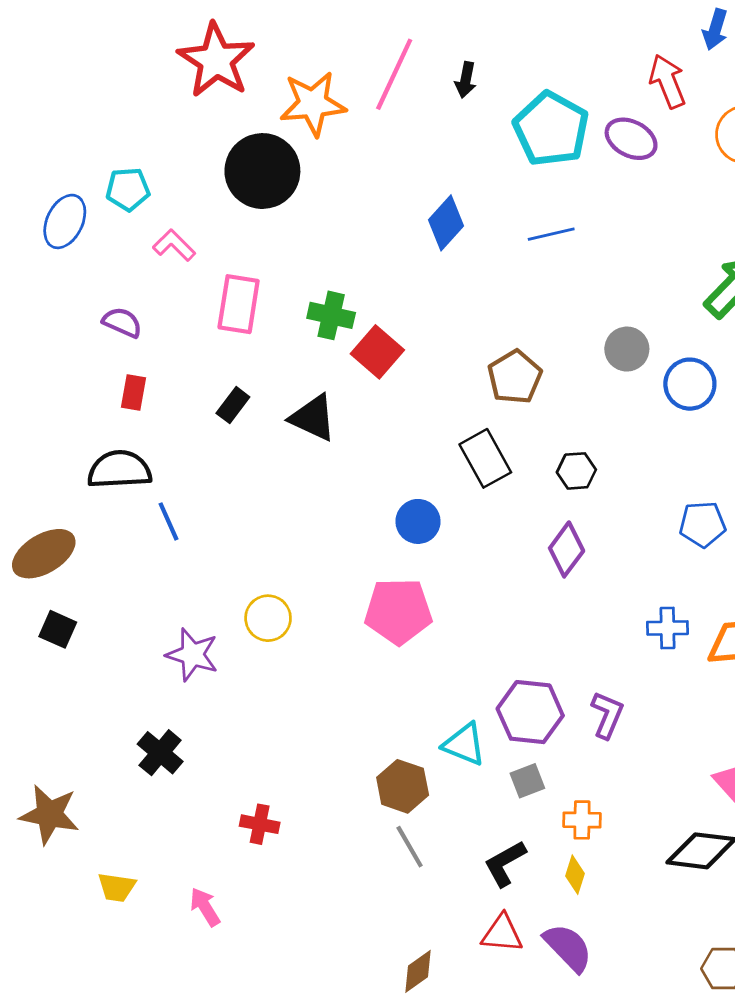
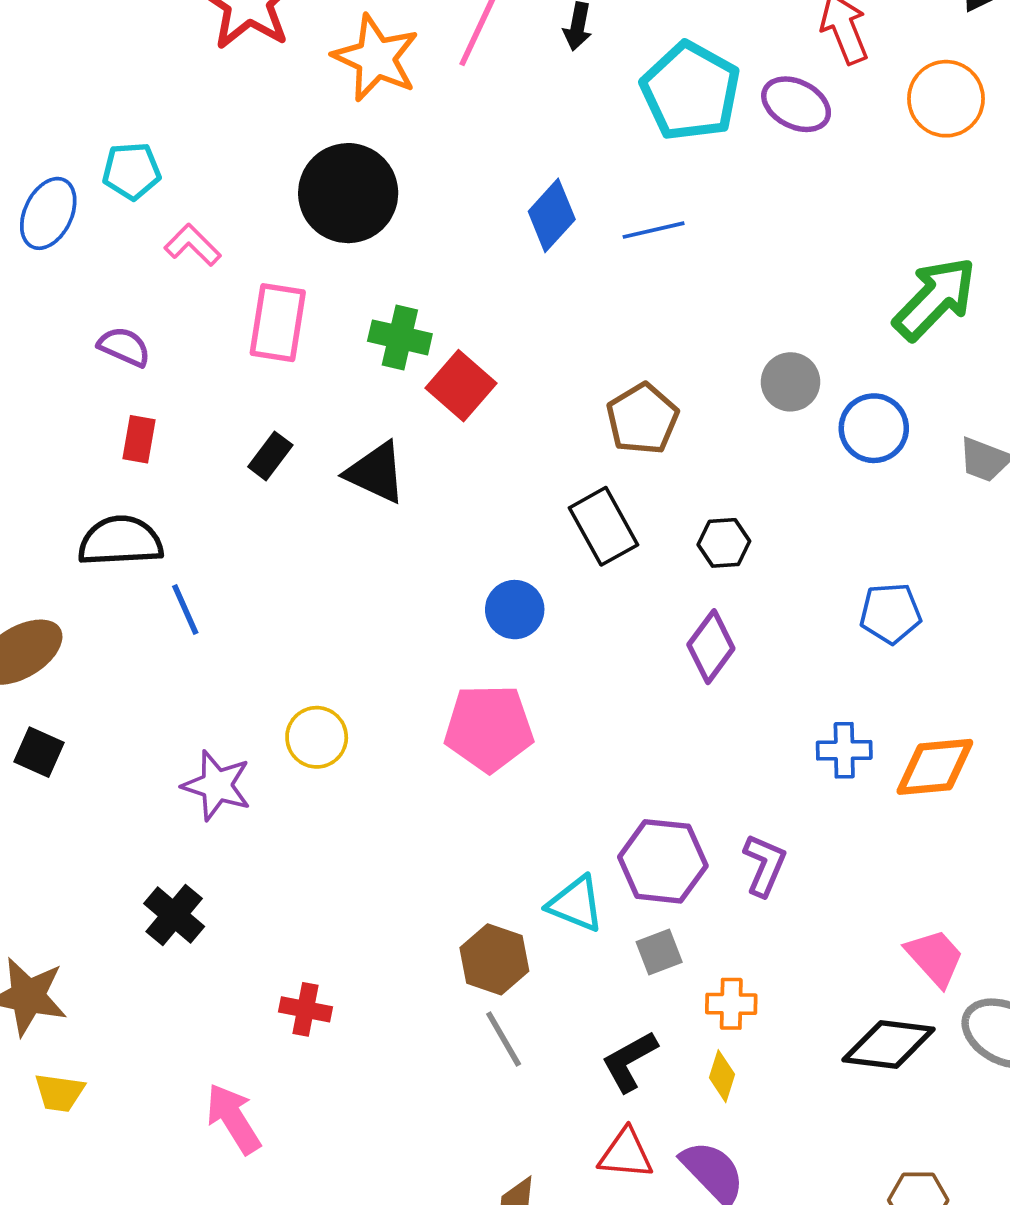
orange star: (313, 104) -> (376, 58), turned 30
black circle: (262, 171) -> (348, 193), moved
blue line: (551, 234) -> (654, 230), moved
yellow trapezoid: (117, 887) -> (59, 1093), moved
pink arrow: (205, 907) -> (233, 1119), size x1.4

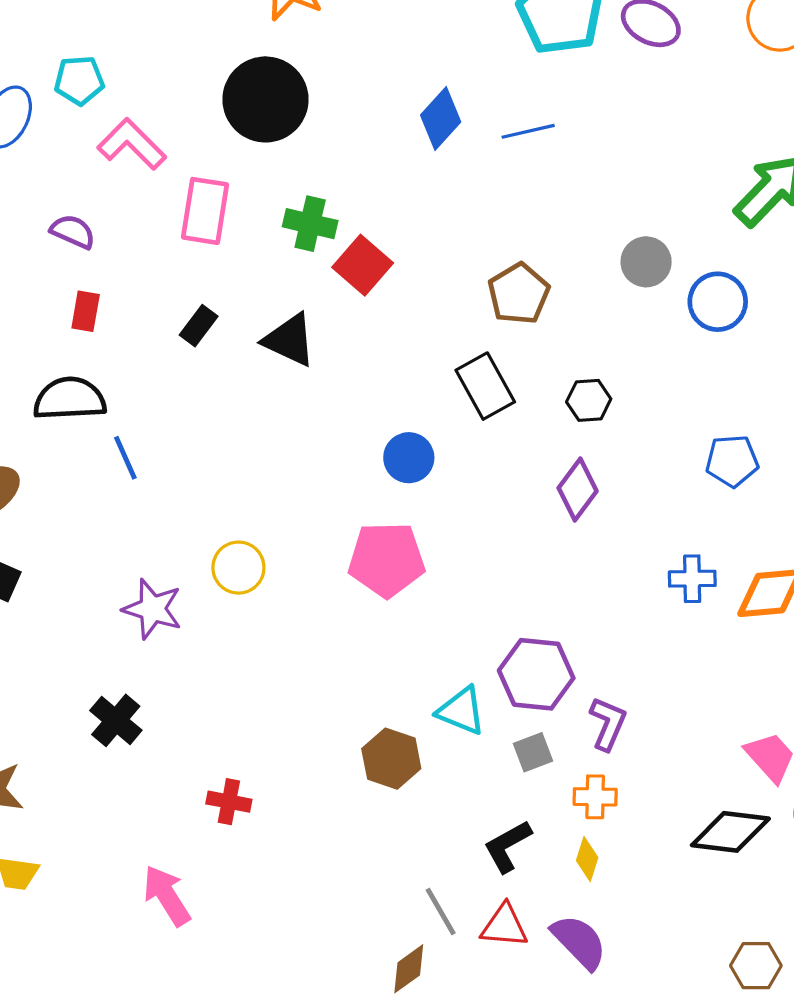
pink L-shape: (193, 245) -> (132, 144), size x1.4
purple L-shape: (765, 865) -> (608, 724), moved
gray line: (504, 1039) -> (441, 911), moved

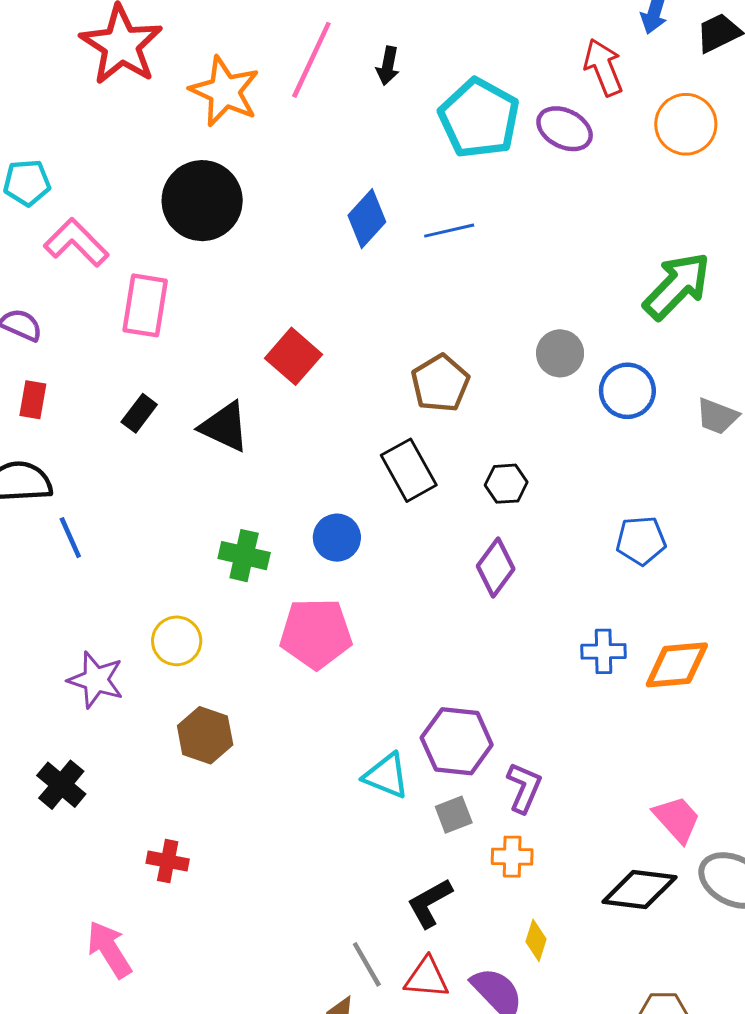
green cross: (310, 224) -> (244, 556), moved
brown hexagon: (391, 759) -> (205, 735), moved
yellow diamond: (587, 859) -> (536, 940), moved

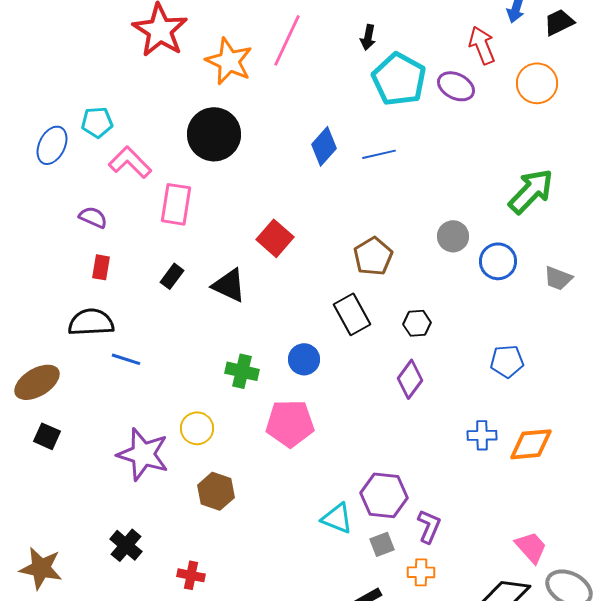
black arrow: (388, 66) -> (368, 37), moved
blue line: (70, 538) -> (126, 359), turned -48
purple star: (96, 680) -> (143, 454), size x1.4
black cross: (61, 785) -> (126, 545), moved

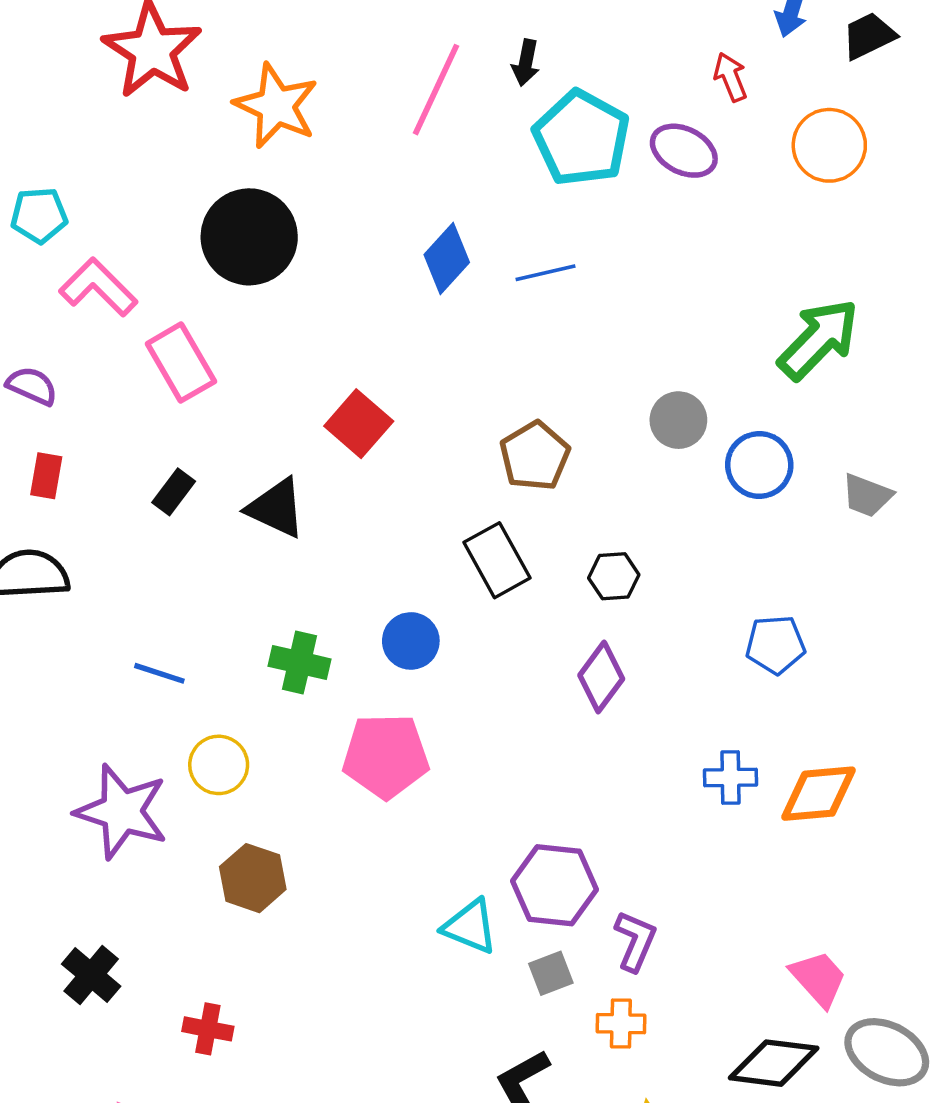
pink line: (287, 40) -> (436, 90), moved
red arrow: (482, 45) -> (730, 77), size x0.7
pink rectangle: (176, 204) -> (181, 363), turned -39
blue line: (126, 359) -> (159, 673), moved

